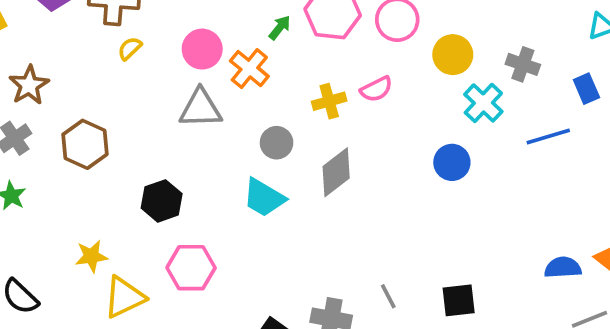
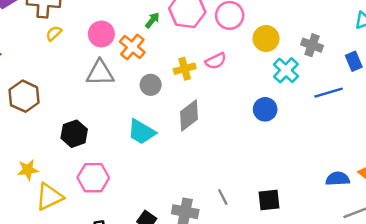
gray circle: (277, 143) -> (151, 85), moved

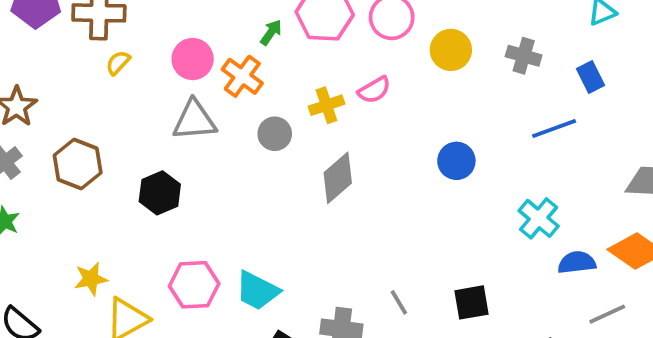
cyan cross: (286, 70) -> (539, 218), moved
cyan trapezoid: (141, 132) -> (257, 291), moved
black hexagon: (74, 134) -> (160, 193), moved

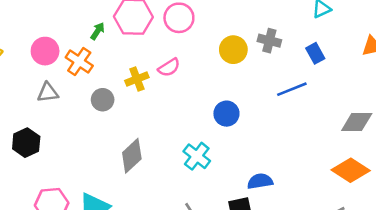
yellow circle: (451, 50) -> (233, 50), moved
gray triangle: (194, 120) -> (48, 93), size x0.7
gray diamond: (338, 178) -> (132, 156), moved
cyan cross: (539, 218) -> (197, 156), moved
blue semicircle: (577, 262) -> (260, 181), moved

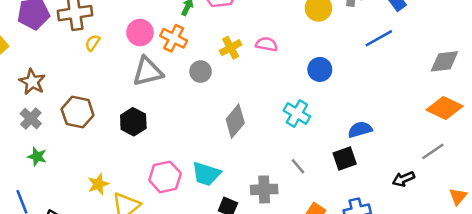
pink semicircle: (169, 67) -> (267, 44), moved, turned -130
gray triangle: (48, 93) -> (148, 72), size x1.5

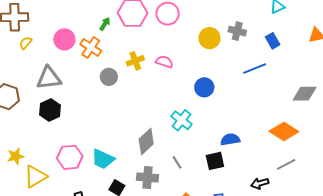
gray triangle: (148, 72) -> (49, 78), moved
orange diamond: (445, 108) -> (284, 131), moved
gray diamond: (235, 121) -> (146, 141), moved

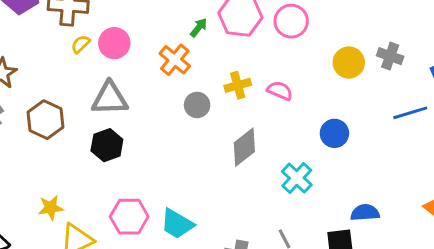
pink circle: (64, 39) -> (114, 43), moved
gray diamond: (146, 141) -> (244, 147), moved

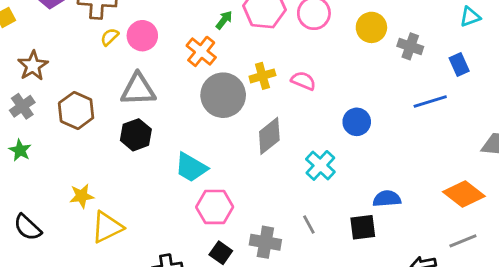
yellow circle: (349, 62) -> (371, 27), moved
gray circle: (197, 105) -> (223, 95), size x1.8
pink hexagon: (129, 217) -> (215, 207), moved
cyan trapezoid: (177, 224) -> (191, 167), moved

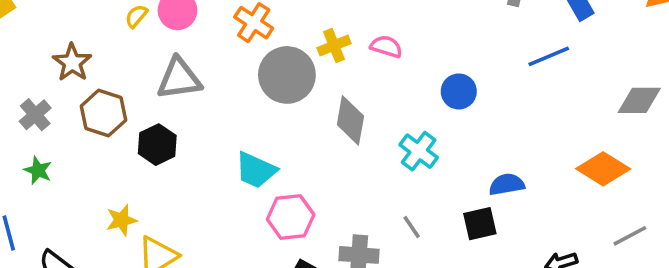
brown star: (33, 66) -> (72, 62), moved
black hexagon: (136, 135) -> (157, 145), moved
gray diamond: (269, 136) -> (350, 120), turned -36
gray line: (463, 241) -> (630, 236), moved

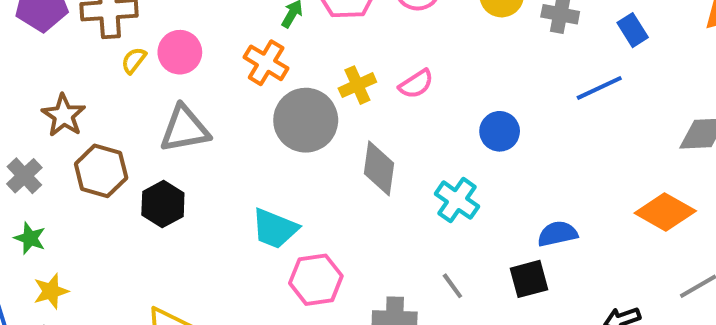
pink semicircle: (386, 47) -> (416, 84), turned 132
yellow star: (122, 220) -> (51, 291), moved

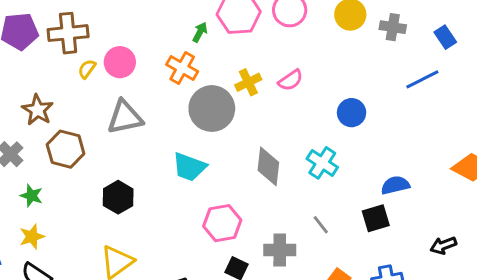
gray diamond: (379, 168) -> (268, 166), moved
black hexagon: (163, 204) -> (118, 197), moved
cyan trapezoid: (275, 229) -> (189, 167), moved
green star: (30, 238) -> (31, 196), moved

